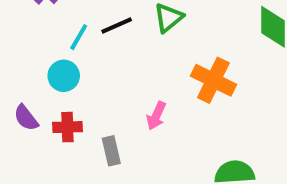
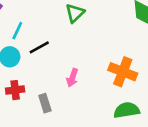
black line: (117, 26) -> (39, 47), moved
orange cross: (213, 80) -> (123, 72), moved

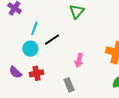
gray rectangle: (45, 103) -> (69, 85), moved

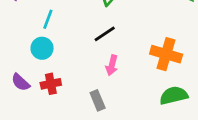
black line: (52, 40) -> (105, 34), moved

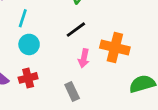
cyan circle: (42, 48) -> (29, 44), moved
orange cross: (166, 54) -> (115, 47), moved

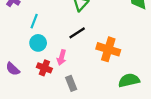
pink arrow: (84, 58) -> (62, 57), moved
red cross: (28, 78) -> (44, 68), moved, turned 32

